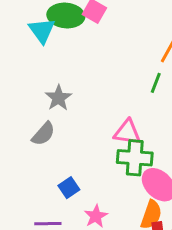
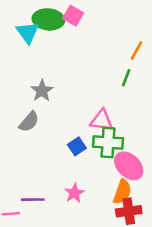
blue square: (69, 188) -> (77, 146), moved

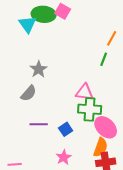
blue square: (77, 146) -> (66, 129), moved
pink star: (74, 193) -> (64, 157), moved
purple line: (33, 200) -> (39, 124), moved

